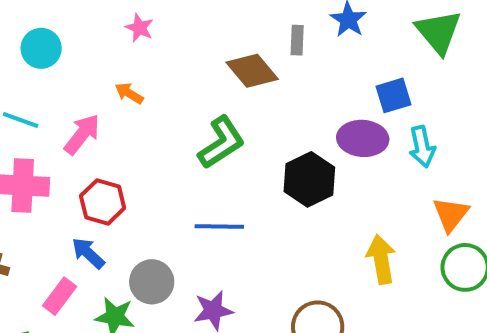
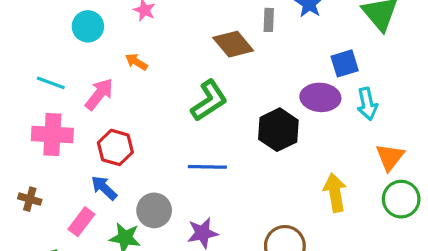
cyan circle: (41, 48) -> (88, 26), moved

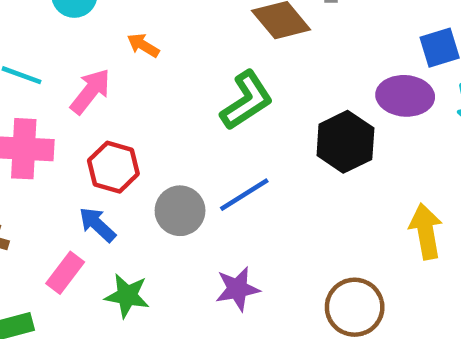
blue line: (207, 167) -> (244, 195), turned -33
gray circle: (154, 210) -> (180, 211), moved

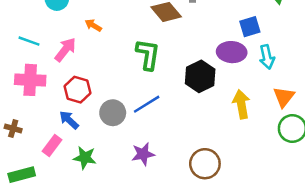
green L-shape: (247, 100) -> (148, 54), turned -48
yellow arrow: (426, 231) -> (241, 104), moved

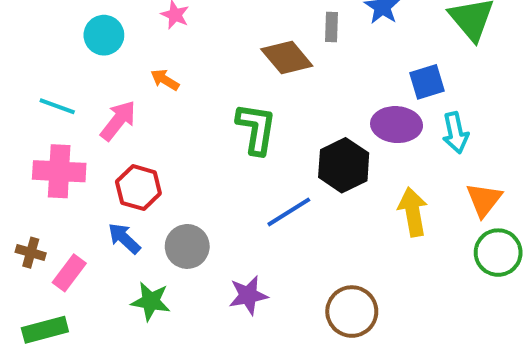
blue line: (147, 104) -> (289, 212), moved
gray circle: (113, 113) -> (187, 246), moved
pink rectangle: (52, 146) -> (69, 273), moved

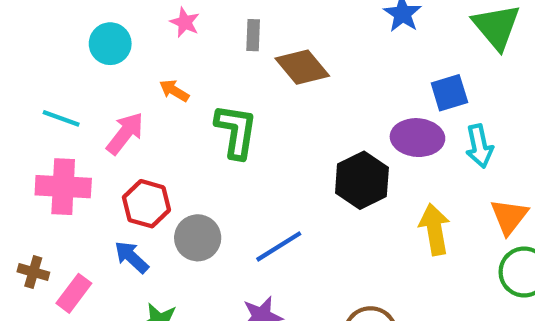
gray rectangle: (331, 27) -> (253, 35), moved
green L-shape: (256, 129) -> (236, 131), moved
blue line: (289, 212) -> (279, 246), moved
gray circle: (187, 246) -> (198, 238), moved

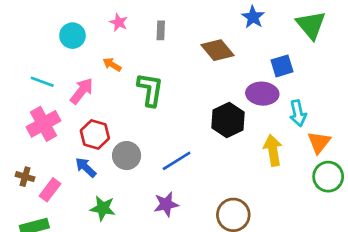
brown diamond: (302, 67) -> (217, 50), moved
cyan arrow: (479, 146) -> (298, 113), moved
pink cross: (63, 187) -> (43, 124), turned -32

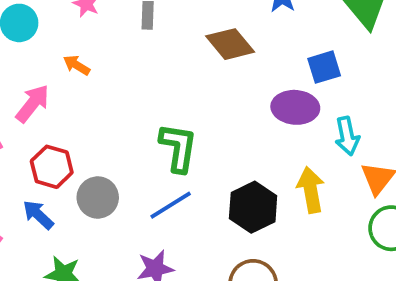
green L-shape: (150, 90) -> (178, 148), moved
black hexagon: (228, 120) -> (253, 207), moved

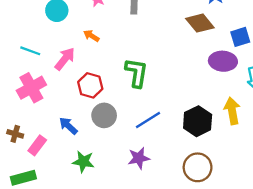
brown diamond: (230, 44) -> (200, 23), moved
green L-shape: (178, 148) -> (136, 73), moved
red hexagon: (52, 167) -> (90, 85), moved

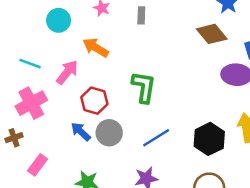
orange arrow: (91, 36) -> (96, 48), size x1.5
blue arrow: (68, 126) -> (81, 132), moved
brown cross: (15, 134) -> (14, 138), moved, turned -35

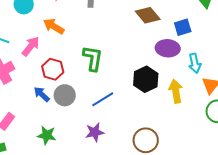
black hexagon: (209, 139) -> (146, 79), moved

